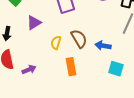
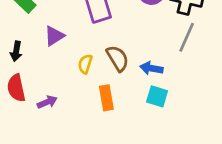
cyan square: (116, 69) -> (157, 96), moved

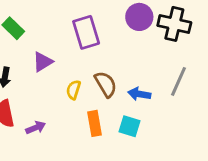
gray line: (187, 37) -> (179, 81), moved
cyan square: (157, 96) -> (129, 126), moved

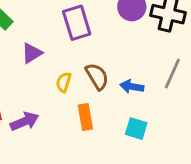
cyan square: (129, 126) -> (136, 129), moved
purple arrow: (36, 128) -> (25, 121), size x1.4

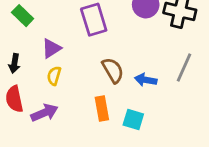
yellow semicircle: (64, 82) -> (54, 76), moved
cyan square: (136, 129) -> (133, 120), moved

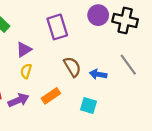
gray line: (184, 68) -> (128, 65), turned -60
orange rectangle: (102, 109) -> (51, 96), moved, turned 66

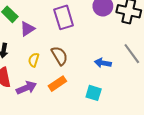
purple triangle: (24, 50) -> (27, 29), moved
brown semicircle: (72, 67) -> (59, 56), moved

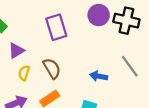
purple triangle: (27, 29) -> (16, 51), moved

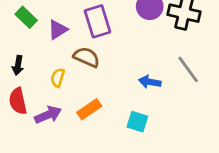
purple triangle: (16, 51) -> (58, 30), moved
brown semicircle: (52, 68) -> (87, 57), moved, turned -35

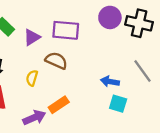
purple rectangle: (98, 21) -> (66, 30), turned -68
purple arrow: (48, 115) -> (34, 118), moved
cyan square: (137, 122) -> (118, 104), moved

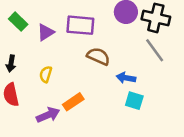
brown semicircle: (56, 61) -> (98, 56), moved
gray line: (143, 71) -> (155, 50), moved

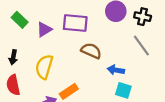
black cross: (156, 18) -> (143, 17), size x0.7
yellow semicircle: (46, 74) -> (44, 67), size x1.6

